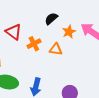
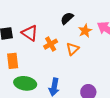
orange triangle: (56, 49) -> (73, 49), turned -48

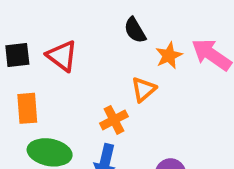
black semicircle: (67, 18) -> (135, 30), turned -80
orange cross: (51, 44) -> (114, 120), moved

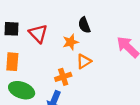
orange star: (169, 55) -> (71, 42), moved

